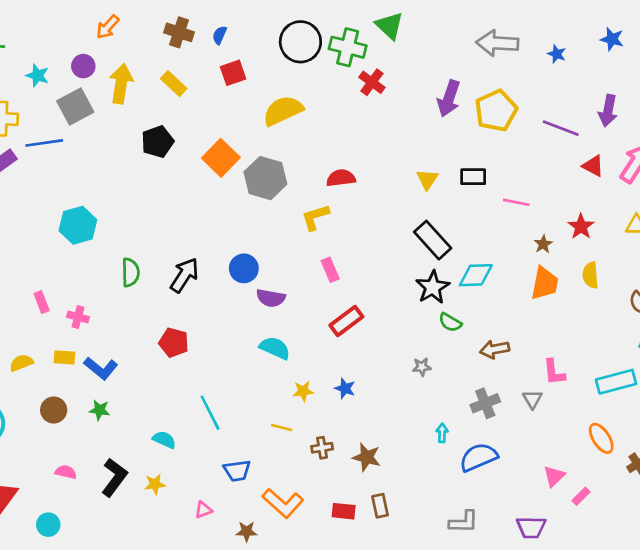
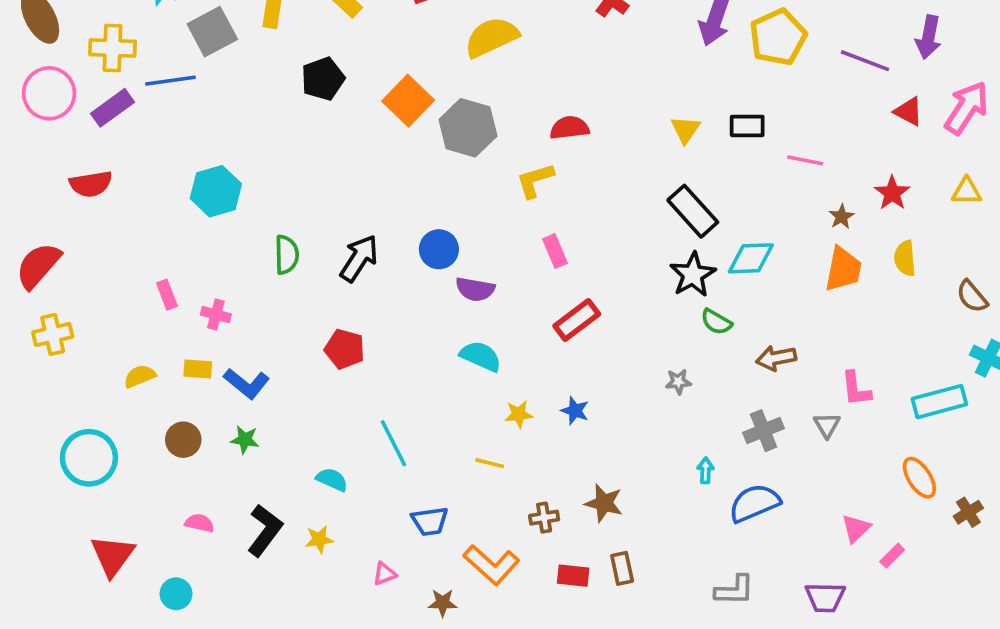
brown cross: (322, 448) -> (544, 518), moved

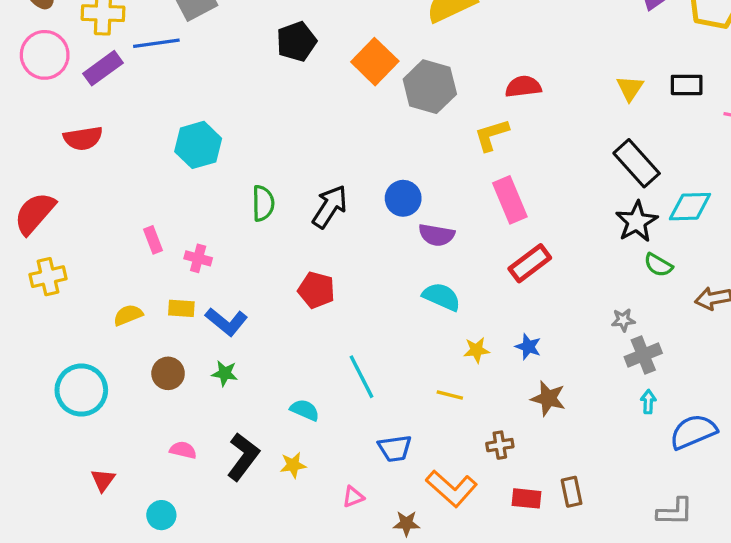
pink rectangle: (555, 251) -> (510, 200), size x1.5
gray cross: (763, 431) -> (643, 355), moved
brown star: (604, 503) -> (548, 398), moved
red triangle: (113, 556) -> (103, 480), size x0.6

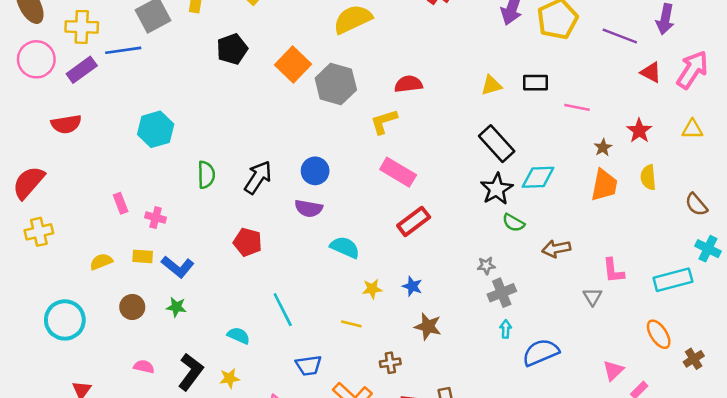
yellow triangle: (630, 88) -> (491, 85), turned 40
pink rectangle: (510, 200) -> (398, 172), turned -36
purple semicircle: (436, 235) -> (309, 208), moved

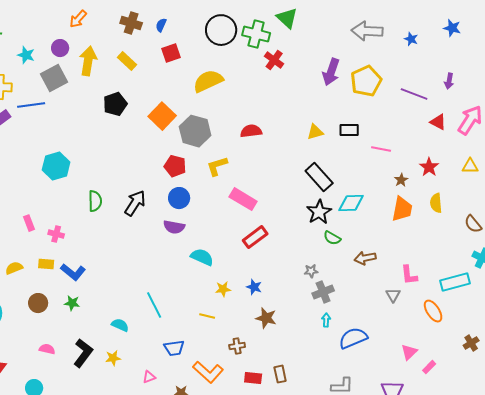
purple arrow: (665, 19) -> (449, 81), size x0.7
yellow L-shape: (384, 122) -> (217, 166), moved
red pentagon: (248, 242) -> (175, 166), moved
orange ellipse: (659, 334) -> (433, 311), moved

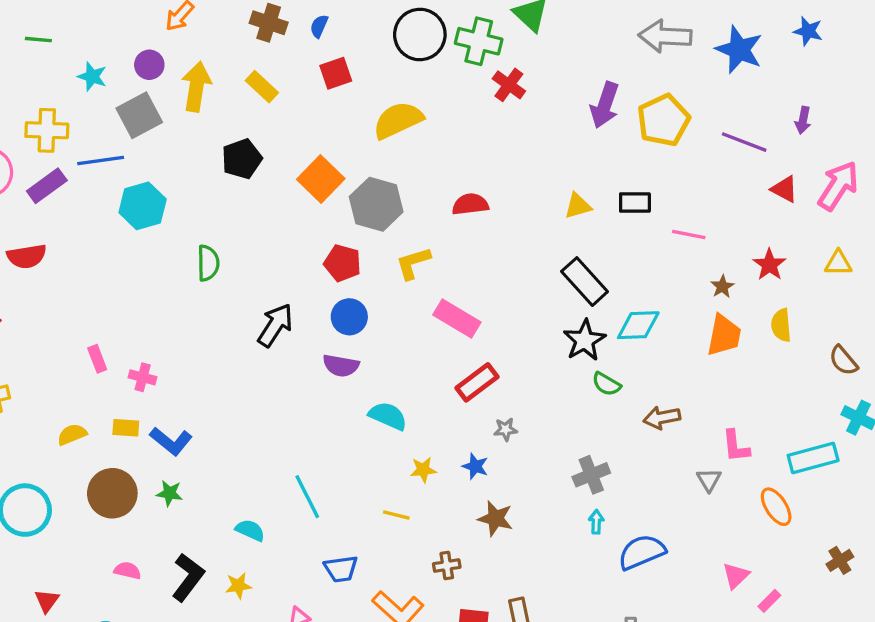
blue star: (411, 39) -> (739, 50), size x2.0
cyan hexagon: (56, 166) -> (143, 206), moved
green semicircle: (95, 201) -> (208, 263), moved
gray star: (311, 271) -> (506, 429), moved
brown circle: (38, 303) -> (112, 493), size x1.5

